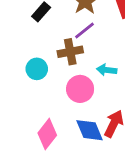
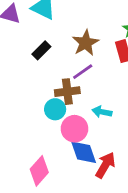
cyan circle: (37, 69) -> (55, 109), moved
blue diamond: (90, 130) -> (84, 152), moved

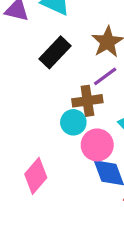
black rectangle: (41, 50) -> (55, 52), size x1.4
pink diamond: (39, 171) -> (36, 176), moved

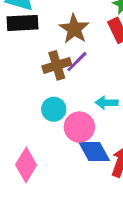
black rectangle: (55, 52) -> (22, 23), moved, turned 52
brown cross: (87, 101) -> (57, 65), moved

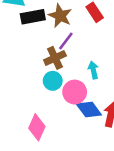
black rectangle: (22, 23) -> (33, 17), moved
brown cross: (57, 65) -> (55, 58), moved
cyan arrow: (107, 103) -> (93, 70), turned 84

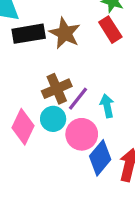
purple line: (66, 41) -> (78, 99), moved
blue diamond: (89, 110) -> (100, 158), turned 75
pink diamond: (37, 127) -> (23, 127), moved

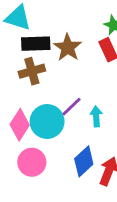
brown cross: (57, 89) -> (32, 71), moved
cyan circle: (53, 119) -> (47, 122), size x1.5
pink circle: (82, 134) -> (32, 162), moved

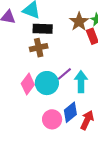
brown star: (68, 47) -> (79, 22), moved
cyan arrow: (96, 116) -> (81, 82), size x1.5
pink circle: (32, 162) -> (52, 119), moved

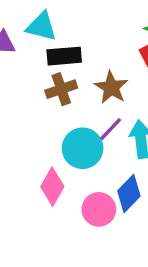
brown star: (79, 22) -> (111, 87), moved
pink diamond: (28, 84) -> (52, 187), moved

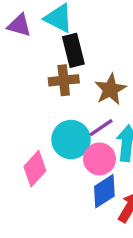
black rectangle: (64, 56) -> (73, 50), turned 68
pink circle: (99, 209) -> (99, 159), moved

